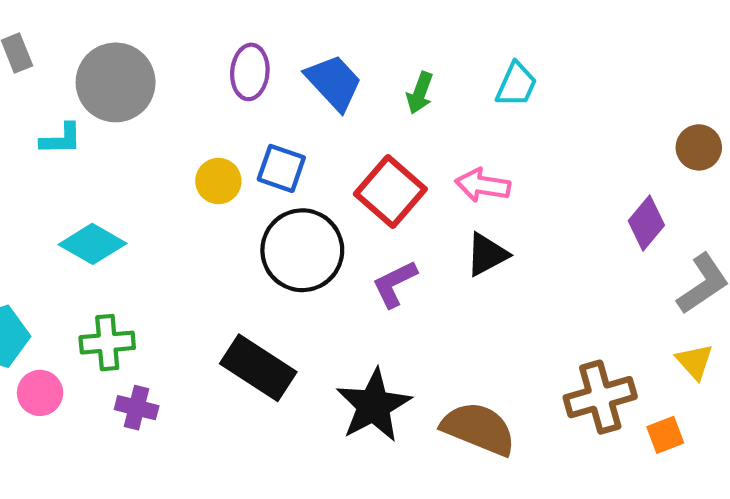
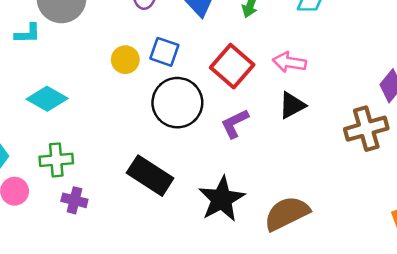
brown cross: (600, 397) -> (366, 129), moved
brown semicircle: (479, 429) -> (287, 213), turned -48

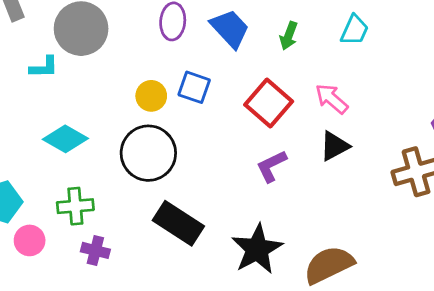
pink arrow: (289, 62) -> (332, 99), turned 32
black circle: (177, 103) -> (148, 153), moved

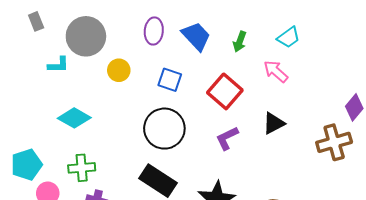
cyan trapezoid: (354, 30) -> (288, 37), turned 30
yellow circle: (151, 96) -> (119, 70), moved
pink arrow: (332, 99) -> (276, 71), moved
black circle: (148, 153) -> (164, 129), moved

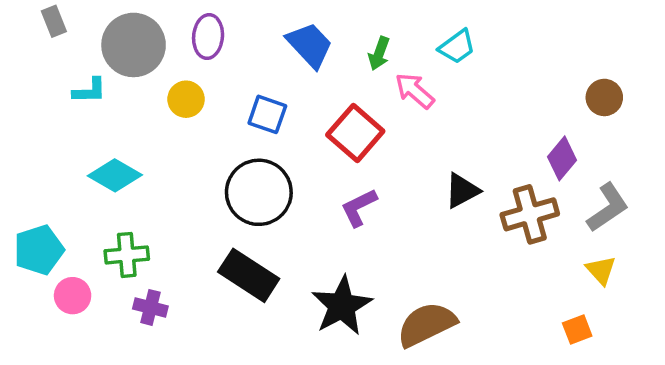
purple ellipse: (154, 31) -> (208, 37), moved
pink arrow: (276, 71) -> (415, 91), moved
black triangle: (274, 123) -> (462, 191), moved

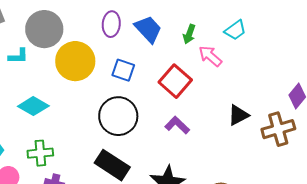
purple ellipse: (208, 37) -> (111, 24), moved
yellow circle: (186, 99) -> (75, 61), size x1.8
purple L-shape: (359, 208) -> (177, 125), turned 70

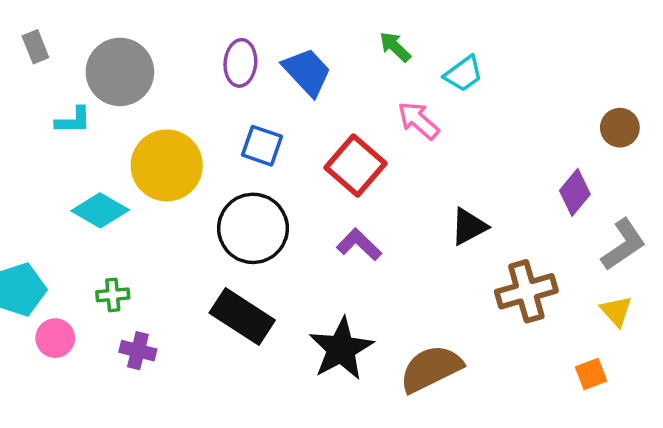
green arrow: (189, 34) -> (395, 47), moved, turned 114
yellow circle: (75, 61) -> (167, 165), moved
brown cross: (278, 129) -> (526, 291), moved
green cross: (40, 153) -> (113, 295), size x0.7

